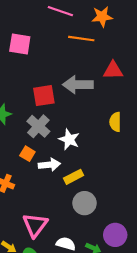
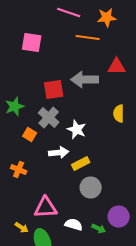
orange square: (27, 154) -> (30, 135), moved
pink triangle: (35, 225) -> (46, 208), turned 50

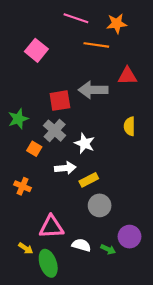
pink square: (32, 43) -> (36, 50), turned 30

